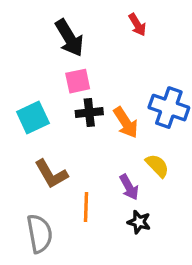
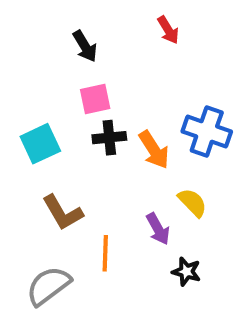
black arrow: (69, 38) -> (85, 46), size x0.7
black star: (139, 222) -> (186, 272), moved
gray semicircle: (40, 234) -> (48, 286), turned -117

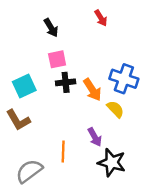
yellow semicircle: (192, 203) -> (115, 109), moved
brown L-shape: (63, 213) -> (18, 120), moved
black star: (186, 272) -> (112, 163), size x1.6

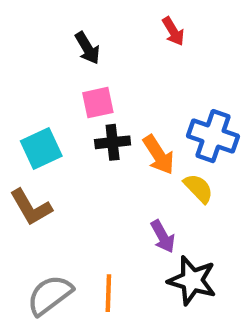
orange line: (63, 152) -> (108, 293), moved

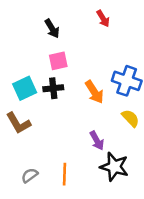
black cross: (113, 142) -> (53, 88), moved
yellow semicircle: (198, 188) -> (130, 118), moved
gray semicircle: (50, 295) -> (30, 175), size x0.6

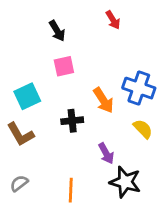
black cross: (53, 88) -> (72, 121), moved
gray semicircle: (30, 175) -> (19, 183), moved

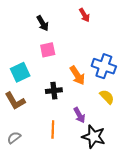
orange line: (71, 190) -> (53, 129), moved

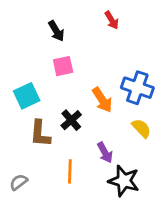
black cross: (54, 91) -> (71, 120), turned -35
brown L-shape: (15, 101) -> (40, 134), moved, turned 35

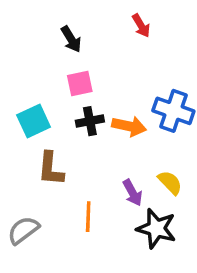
orange arrow: (102, 100) -> (129, 126), turned -45
black cross: (71, 120) -> (90, 121), moved, turned 30
yellow semicircle: (141, 128) -> (170, 182), moved
gray semicircle: (19, 182) -> (23, 230), size x1.4

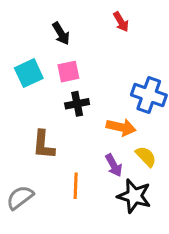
cyan square: (34, 121) -> (29, 73), moved
orange arrow: (129, 126) -> (121, 127), moved

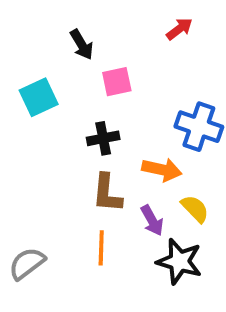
red arrow: (121, 22) -> (179, 29), moved, turned -96
pink square: (68, 72) -> (117, 82), moved
brown L-shape: (43, 145) -> (107, 193), moved

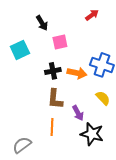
orange arrow: (162, 170) -> (77, 73), moved
yellow semicircle: (195, 209) -> (103, 98), moved
gray semicircle: (27, 263) -> (22, 145), moved

